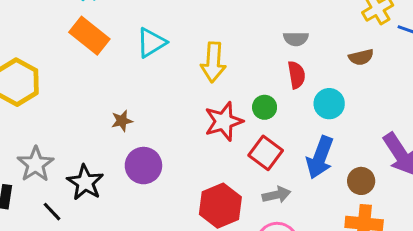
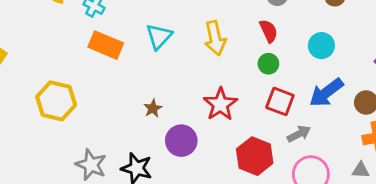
red semicircle: (296, 75) -> (269, 31), moved
red star: (224, 121) -> (220, 104), moved
blue arrow: (320, 157) -> (326, 93), turned 48

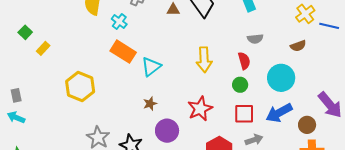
cyan triangle: (159, 36) -> (151, 67), moved
cyan circle: (321, 46) -> (281, 78), size x1.4
red square: (280, 101) -> (244, 114), turned -30

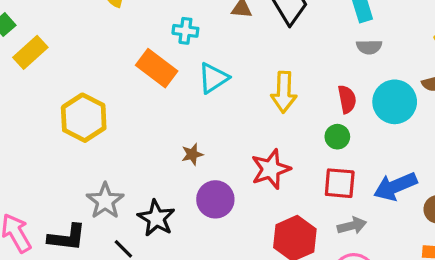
cyan cross: (119, 22) -> (185, 31), moved, turned -35
gray semicircle: (255, 39) -> (369, 47), moved
yellow rectangle: (43, 48) -> (30, 52), size x1.5
cyan triangle: (151, 67) -> (213, 78), moved
cyan circle: (281, 78) -> (395, 102), moved

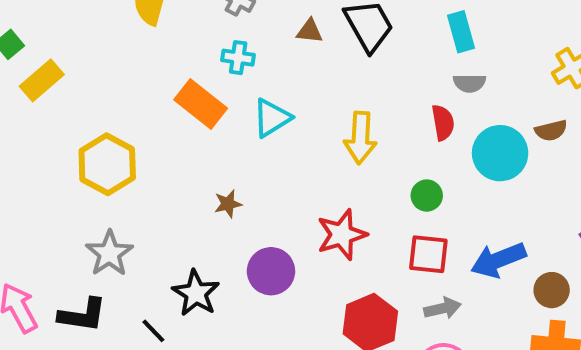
red semicircle: (347, 99) -> (443, 123), moved
brown star: (192, 154) -> (228, 204), moved
gray star: (105, 201) -> (109, 253), moved

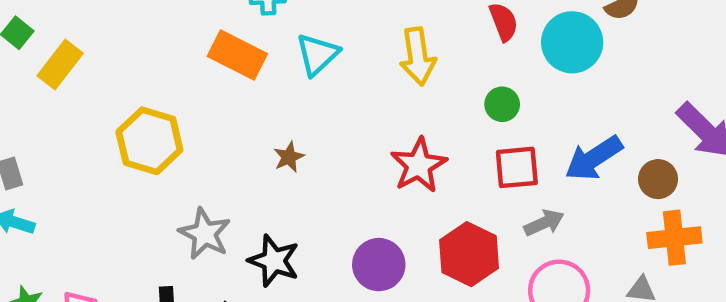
gray star: (109, 253) -> (205, 234), moved
purple circle: (271, 271) -> (379, 265), moved

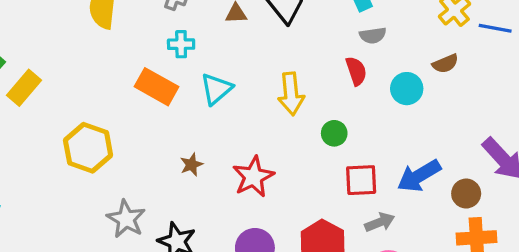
cyan circle: (572, 42) -> (407, 89), size x0.7
green circle: (502, 104) -> (334, 133), moved
red star: (419, 165) -> (253, 177), moved

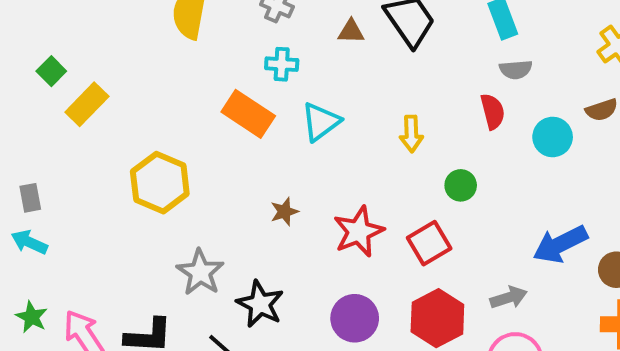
yellow arrow: (291, 94) -> (411, 134), size x0.7
red square: (361, 180) -> (429, 243), moved, turned -32

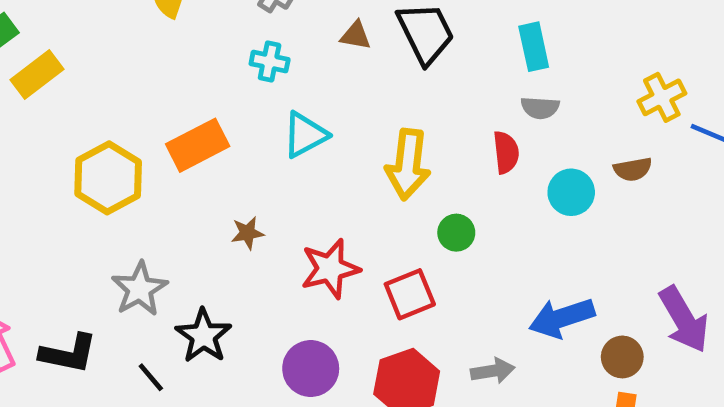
orange rectangle: (248, 114) -> (198, 145), moved, turned -69
yellow arrow: (411, 134) -> (408, 164), size x1.6

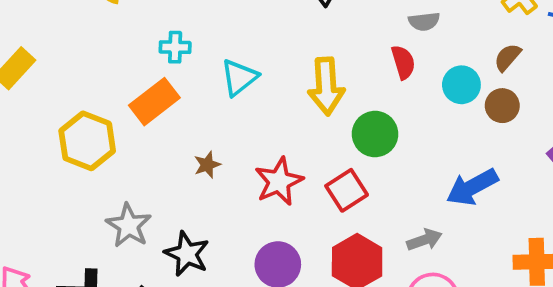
cyan cross: (270, 62) -> (175, 47), moved
brown semicircle: (633, 169) -> (508, 57), turned 152
green circle: (456, 233) -> (375, 134), size x1.5
brown circle: (622, 357) -> (502, 106), moved

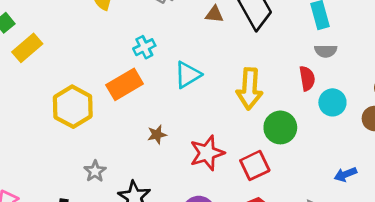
cyan cross: (175, 47) -> (144, 47), turned -35
cyan circle: (461, 85) -> (332, 102), moved
blue arrow: (472, 187) -> (345, 174), size x0.6
gray star: (129, 225) -> (95, 171), size x0.7

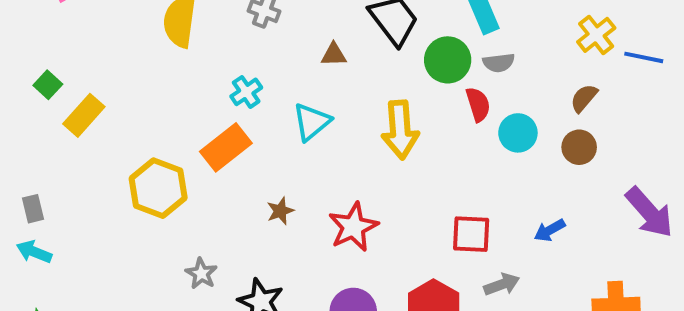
brown triangle: (214, 14) -> (334, 55), moved
green circle: (280, 127) -> (448, 60), moved
red square: (255, 165) -> (471, 234), moved, turned 36

